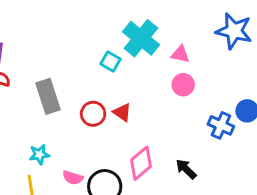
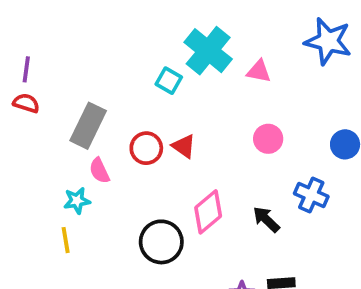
pink circle: (183, 85) -> (268, 139), moved
gray rectangle: (48, 96) -> (88, 126), turned 44
blue cross: (221, 125) -> (311, 195), moved
pink semicircle: (73, 178) -> (99, 171), moved, turned 48

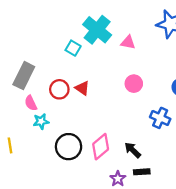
cyan star: (77, 201) -> (41, 121), moved
pink diamond: (208, 212) -> (101, 147), moved
black arrow: (266, 219) -> (133, 150), moved

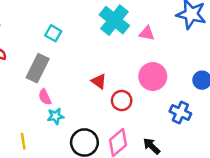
cyan square: (73, 48) -> (53, 33), moved
pink circle: (134, 84) -> (153, 77), size x1.5
red circle: (59, 89) -> (122, 101), moved

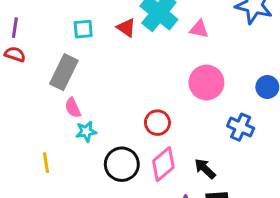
cyan square: (53, 33) -> (83, 29), turned -35
red triangle: (99, 81) -> (126, 28), moved
red circle: (122, 101) -> (157, 123), moved

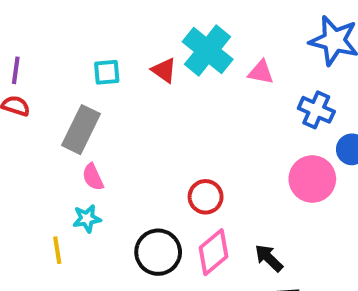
pink circle: (206, 83) -> (312, 179), moved
blue cross: (241, 127) -> (316, 110), moved
cyan star: (86, 132) -> (87, 219), moved

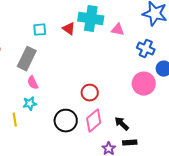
cyan cross: (208, 51) -> (91, 19), turned -30

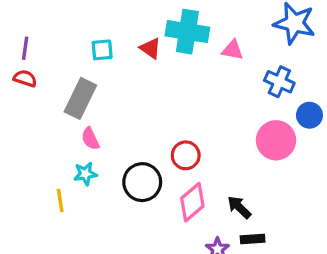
black circle: (66, 121) -> (142, 182), moved

